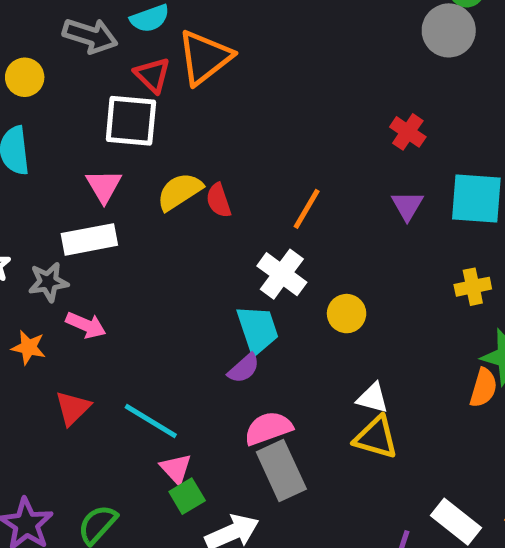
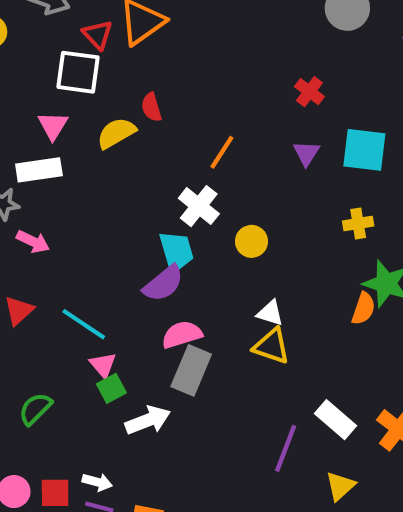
red semicircle: (219, 200) -> (151, 107), moved
purple semicircle: (244, 368) -> (163, 283), size x1.5
gray rectangle: (281, 470) -> (191, 370), turned 45

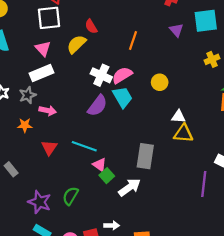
white cross: (199, 206) -> (101, 75), moved
purple semicircle: (163, 283) -> (97, 106), moved
pink semicircle: (182, 334) -> (122, 75), moved

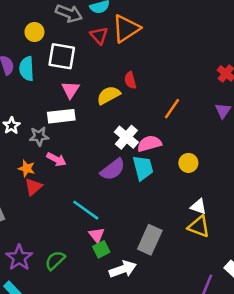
white square: (49, 18) -> (62, 56), moved
red triangle: (49, 148) -> (33, 187), moved

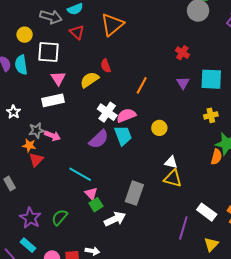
orange triangle: (126, 29) -> (112, 25), moved
gray star: (39, 136) -> (36, 130), moved

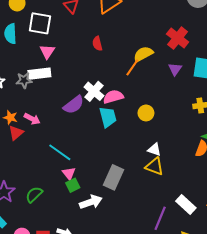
red cross: (182, 53) -> (178, 38), size x1.5
yellow semicircle: (89, 80) -> (143, 54), moved
gray star: (36, 130) -> (24, 80), moved
pink arrow: (52, 136) -> (32, 119), moved
purple semicircle: (99, 139) -> (74, 105), moved

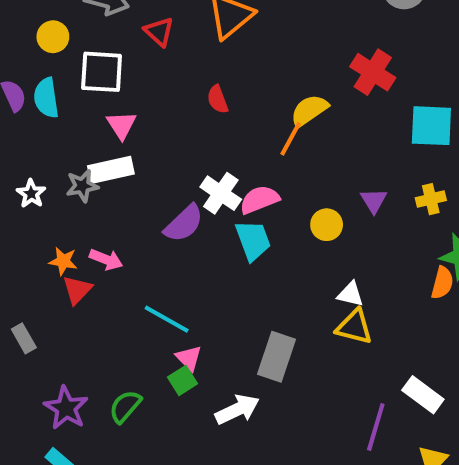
purple triangle: (175, 69) -> (374, 201), moved
green square: (73, 185) -> (182, 380), moved

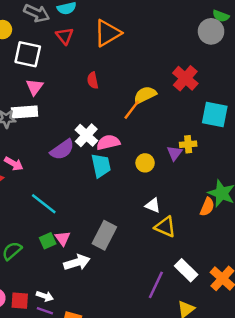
yellow cross: (431, 199) -> (188, 144), moved
yellow triangle: (354, 327) -> (165, 227), moved
pink triangle: (189, 358) -> (63, 238), moved

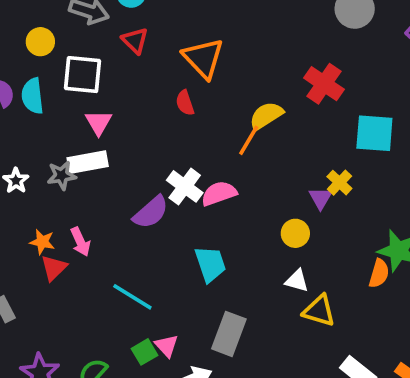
orange triangle: (108, 33) -> (203, 58), moved, turned -36
yellow cross: (188, 144) -> (339, 183), turned -35
yellow circle: (145, 163) -> (295, 233), moved
pink arrow: (14, 164) -> (80, 242), turned 42
cyan trapezoid: (101, 166) -> (210, 264), moved

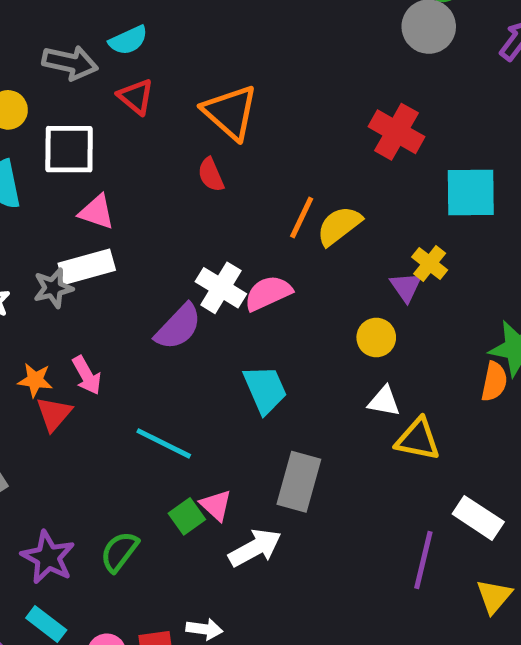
yellow semicircle: (266, 116) -> (339, 226), moved
pink triangle: (99, 123) -> (97, 212), turned -36

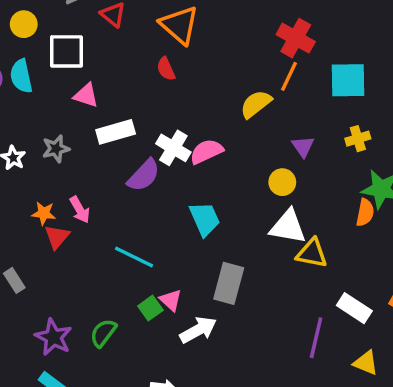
orange line: (302, 217) -> (289, 76), moved
yellow cross: (430, 264) -> (358, 139), moved, turned 35
white rectangle: (87, 267) -> (116, 132), moved
white triangle: (384, 401) -> (288, 227), size x1.6
yellow triangle: (494, 596) -> (366, 363), turned -48

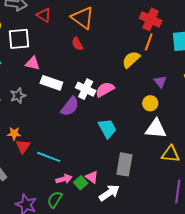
white rectangle: (116, 132) -> (51, 83), turned 40
pink arrow: (80, 210) -> (64, 179), moved, turned -70
yellow triangle: (312, 253) -> (170, 154), moved
cyan line: (134, 257) -> (49, 157), moved

